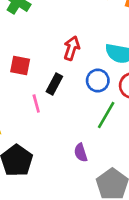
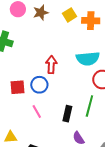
blue circle: (98, 81) -> (39, 85), moved
black rectangle: (54, 84) -> (67, 114), moved

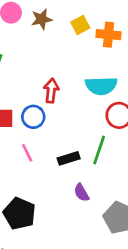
black rectangle: (67, 114) -> (69, 158), turned 56

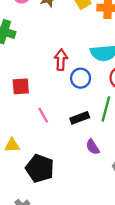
blue circle: (33, 117) -> (81, 78), moved

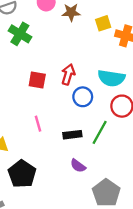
red square: (21, 86) -> (37, 80), moved
purple semicircle: (93, 147) -> (78, 166), turned -35

